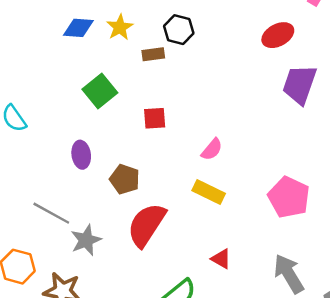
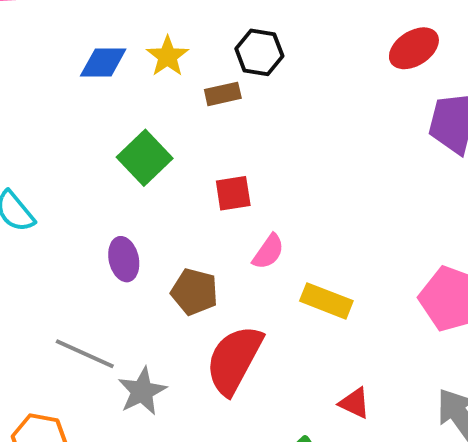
pink semicircle: (212, 149) -> (268, 252), moved

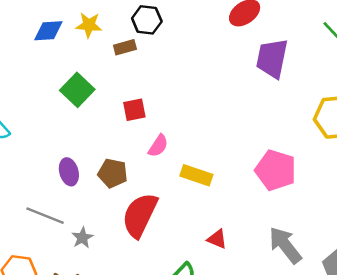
yellow star: (167, 56) -> (89, 25), turned -30
purple ellipse: (124, 259) -> (69, 172), moved
gray star: (142, 391) -> (82, 238), size x0.7

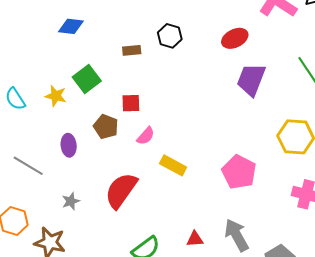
black hexagon: (147, 20) -> (170, 36), moved
yellow star: (89, 25) -> (56, 96), moved
brown pentagon: (113, 173) -> (106, 127), moved
gray line: (45, 216) -> (28, 166), moved
red triangle: (217, 239) -> (195, 239), moved, turned -36

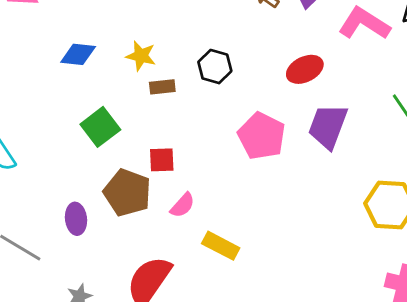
yellow star: (56, 96) -> (141, 56), moved
brown pentagon: (106, 127) -> (127, 193), size x1.4
pink pentagon: (239, 172) -> (262, 136), moved

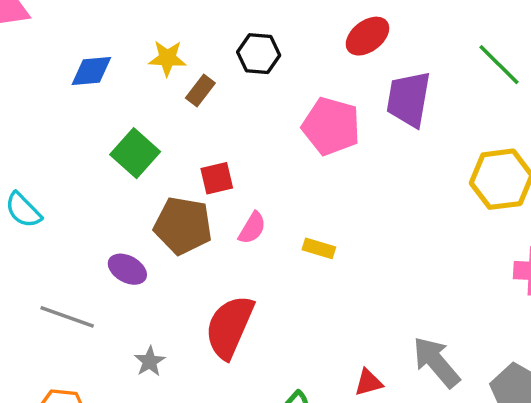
brown rectangle: (162, 87) -> (200, 91), turned -35
purple ellipse: (76, 219) -> (127, 269), turned -44
yellow rectangle: (221, 246) -> (319, 248), moved, size x0.7

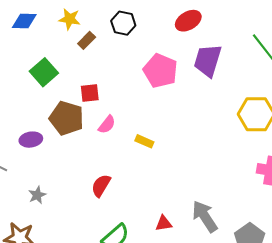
purple ellipse: (127, 269) -> (31, 140), turned -45
red semicircle: (230, 327) -> (101, 186), moved, size x0.6

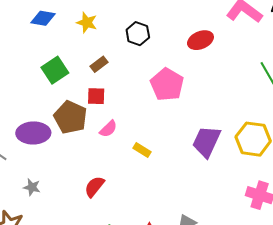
brown rectangle: (87, 40) -> (99, 64), moved
purple trapezoid: (208, 61) -> (207, 142), moved
purple ellipse: (31, 140) -> (33, 133), size x1.5
gray star: (37, 195) -> (32, 187), turned 30

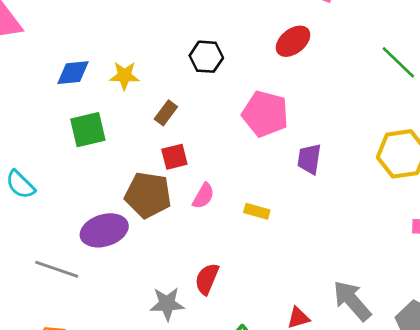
yellow star: (87, 23) -> (124, 76), moved
green square: (55, 70) -> (88, 130), moved, turned 36
purple trapezoid: (207, 142) -> (309, 159), moved, size x0.7
gray star: (32, 187) -> (167, 304), moved, size x1.4

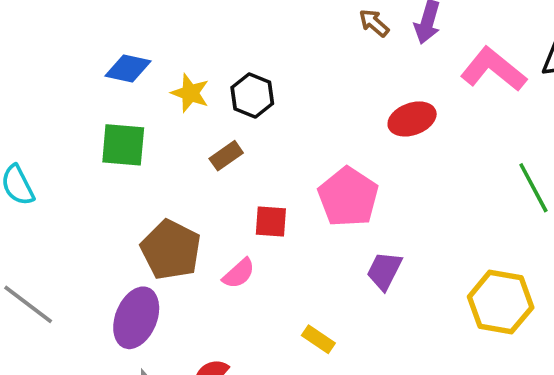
black hexagon: (206, 57) -> (252, 96), moved
red square: (174, 157) -> (271, 222), moved
yellow rectangle: (257, 211) -> (318, 339), moved
purple ellipse: (104, 230) -> (136, 318), moved, turned -69

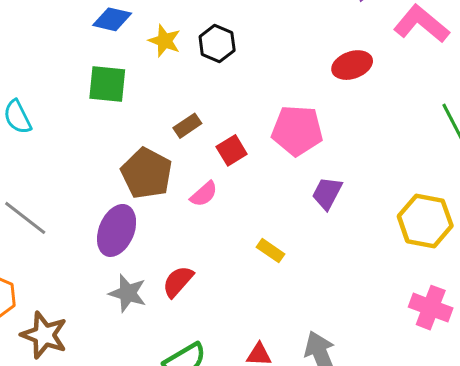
brown rectangle: (226, 156) -> (187, 126), moved
pink pentagon: (348, 197) -> (297, 130), turned -30
red square: (271, 222) -> (232, 150), turned -36

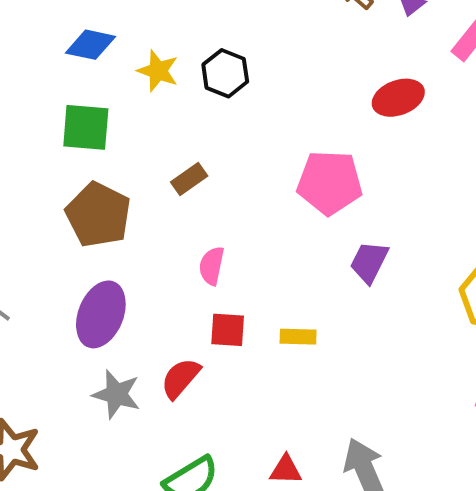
red square: (232, 150) -> (228, 330), moved, turned 36
brown pentagon: (147, 173) -> (98, 215), moved
pink semicircle: (204, 194) -> (212, 266), turned 144
yellow rectangle: (271, 251) -> (298, 337), turned -32

